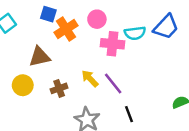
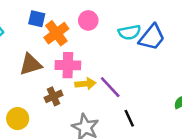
blue trapezoid: (166, 27) -> (152, 37), moved
pink cross: (112, 44) -> (68, 65), moved
yellow arrow: (90, 79) -> (85, 84), turned 132
yellow circle: (23, 85) -> (18, 119), moved

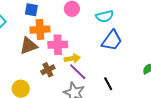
orange cross: (56, 33) -> (40, 30), moved, turned 36
blue trapezoid: (152, 37) -> (112, 40), moved
purple line: (110, 87) -> (78, 72), moved

